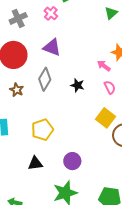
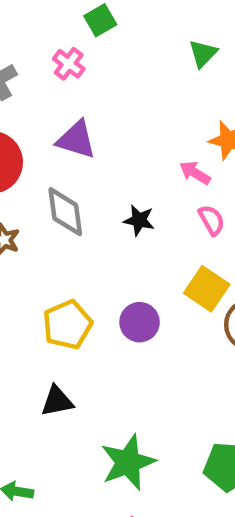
gray diamond: (45, 79) -> (65, 212), turned -35
purple circle: (72, 161) -> (140, 322), moved

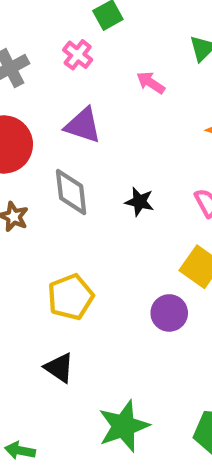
pink arrow: (195, 173) -> (151, 83), moved
purple circle: (140, 322) -> (169, 313), moved
black triangle: (57, 401) -> (59, 368), turned 44

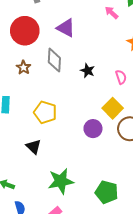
pink arrow: (151, 83) -> (112, 13), moved
yellow pentagon: (71, 297) -> (45, 112), turned 30

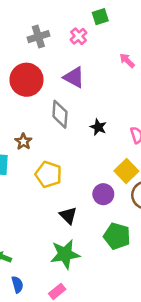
brown star: (24, 67) -> (23, 142), moved
black triangle: (34, 147) -> (68, 215), moved
green pentagon: (107, 192) -> (117, 236), moved

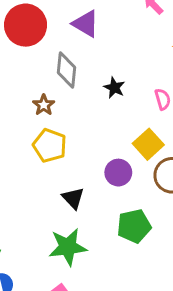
brown star: (23, 142) -> (44, 105), moved
green pentagon: (117, 236) -> (134, 226), turned -30

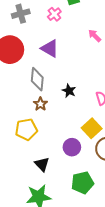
brown star: (44, 105) -> (40, 104), moved
yellow pentagon: (50, 145) -> (26, 129), turned -30

